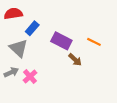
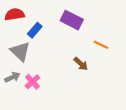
purple rectangle: (61, 41) -> (72, 20), moved

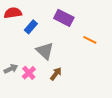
gray triangle: (20, 51) -> (45, 51), moved
brown arrow: (81, 64) -> (56, 74), moved, turned -96

